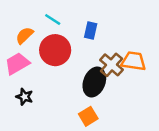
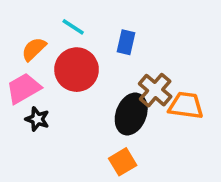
orange trapezoid: (134, 61) -> (186, 105), moved
black star: (24, 97) -> (37, 119), moved

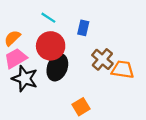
orange semicircle: (34, 49) -> (12, 38), moved
black ellipse: (131, 114) -> (57, 67), moved
black star: (37, 119) -> (25, 79), size x1.6

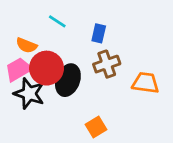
orange semicircle: (12, 38) -> (26, 45), moved, turned -114
red circle: (51, 46) -> (47, 68), moved
brown cross: (102, 59) -> (107, 64), moved, turned 30

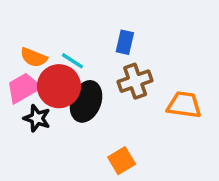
cyan line: (57, 21) -> (72, 61), moved
black star: (29, 94) -> (37, 118), size x0.7

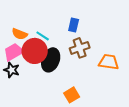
black star: (37, 118) -> (12, 70), moved

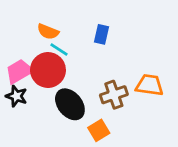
orange semicircle: (20, 34) -> (48, 32), moved
brown cross: (80, 48) -> (114, 95), moved
black ellipse: (51, 60) -> (70, 104), moved, turned -60

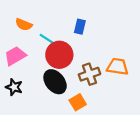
orange semicircle: (48, 32) -> (24, 25), moved
red circle: (48, 70) -> (59, 55), moved
black star: (16, 96) -> (14, 87), moved

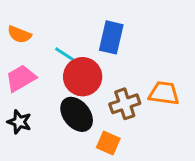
orange semicircle: (24, 25) -> (19, 34), moved
blue rectangle: (80, 27) -> (111, 37), size x1.5
orange square: (78, 102) -> (108, 143), turned -35

